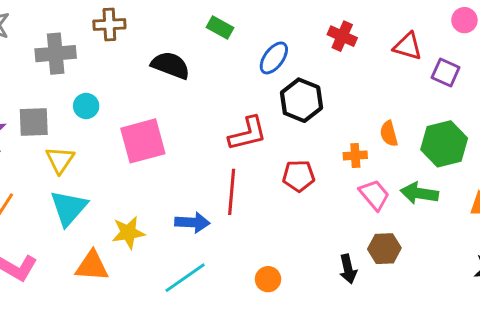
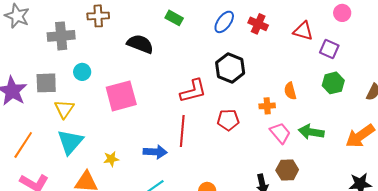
blue ellipse: (274, 58) -> (224, 22), moved
green hexagon: (444, 144) -> (333, 83), moved, size x0.7
yellow star: (128, 233) -> (111, 159), size x0.7

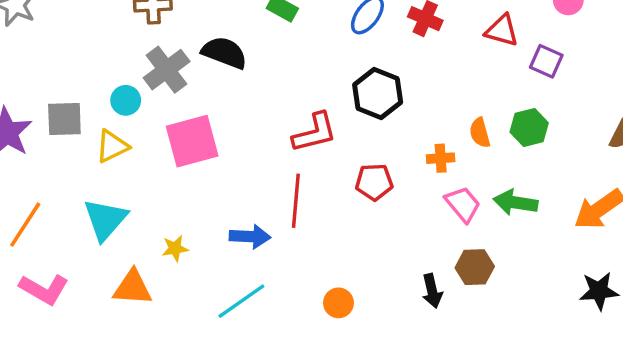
gray cross: (61, 36) -> (167, 70), moved, turned -32
green hexagon: (333, 83) -> (529, 128), moved
yellow triangle: (64, 109) -> (112, 146), moved, turned 30

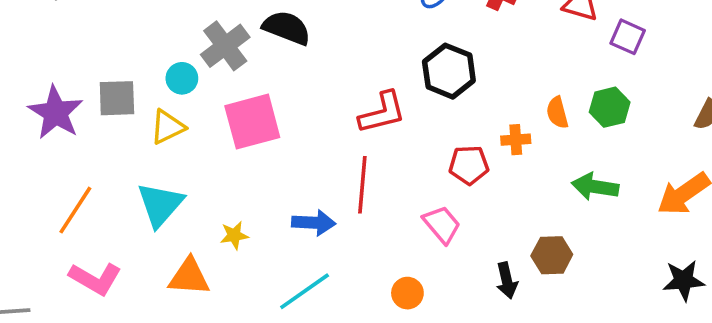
red pentagon: (374, 182) -> (469, 165), moved
pink trapezoid: (463, 204) -> (442, 224), moved

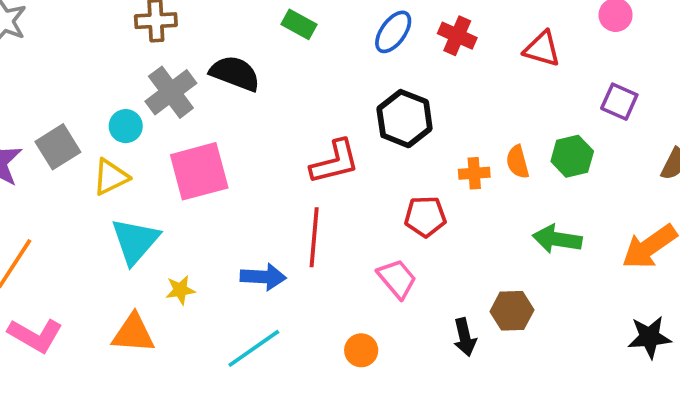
purple square: (628, 37) -> (619, 102), moved
gray square: (117, 98) -> (58, 147), turned -30
orange cross: (516, 140) -> (474, 173), moved
cyan triangle: (160, 205) -> (135, 241), moved

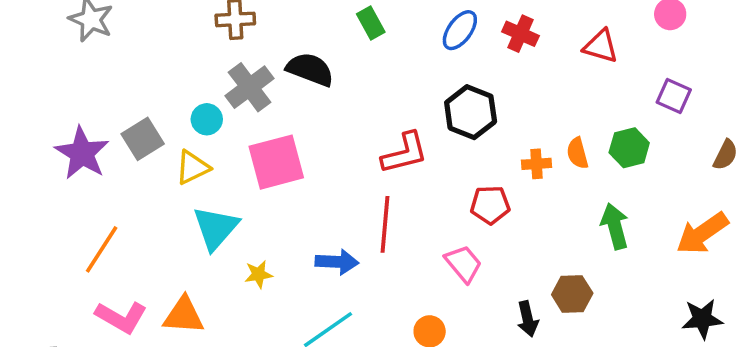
green rectangle: (299, 24) -> (371, 23), turned 32
green arrow: (557, 239) -> (615, 226), turned 66
orange triangle: (133, 333) -> (184, 315), moved

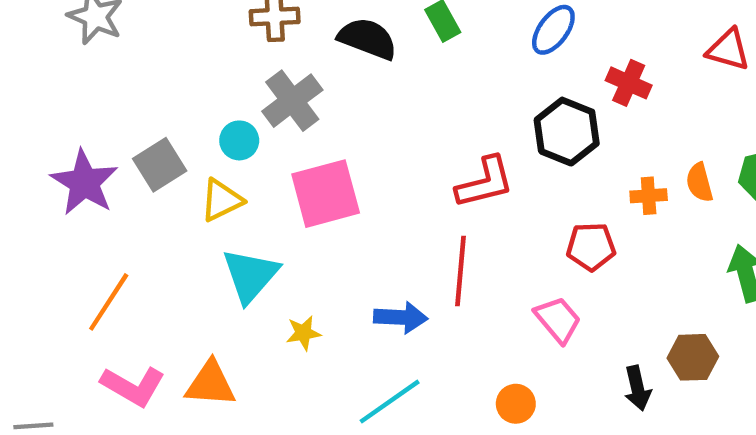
red cross: (520, 34) -> (629, 83), moved
black semicircle: (310, 69) -> (368, 39), moved

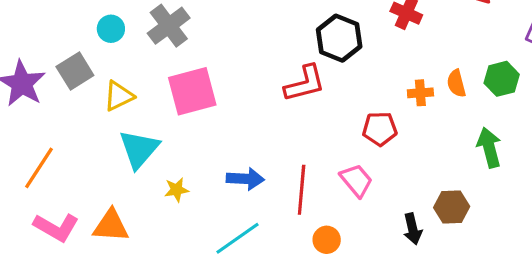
black hexagon: (567, 132) -> (339, 38), moved
cyan circle: (239, 140) -> (111, 29), moved
red line: (460, 271) -> (302, 190), moved

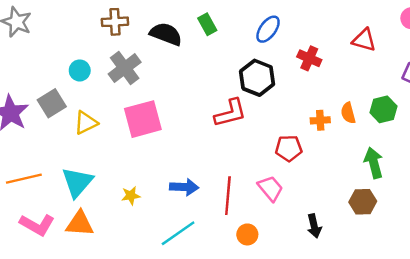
cyan triangle: (139, 149) -> (77, 182), moved
orange line: (39, 168) -> (24, 179), turned 44
brown hexagon: (452, 207) -> (363, 202), moved

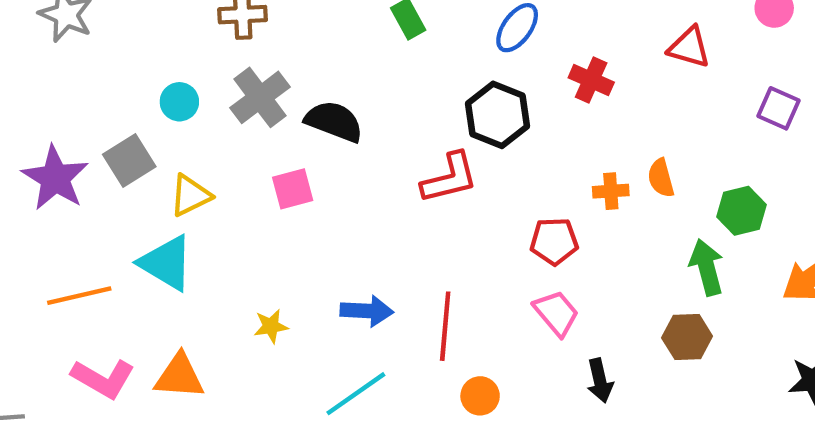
black semicircle: (166, 34) -> (334, 121), moved
green hexagon: (383, 109) -> (741, 211), moved
pink square: (143, 119) -> (293, 189), size x0.6
cyan triangle: (77, 182) -> (166, 263), moved, turned -40
pink trapezoid: (270, 188) -> (556, 313), moved

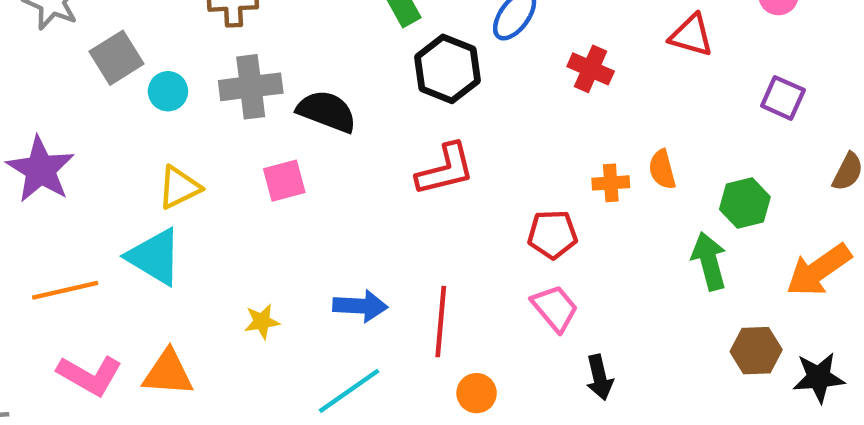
gray cross: (260, 97) -> (251, 87), turned 30
black hexagon: (497, 115) -> (447, 69), moved
gray square: (129, 161) -> (117, 58), moved
brown hexagon: (687, 337) -> (756, 351), moved

